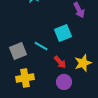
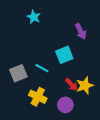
red arrow: (60, 62) -> (71, 84), moved
yellow cross: (25, 78) -> (38, 97), moved, turned 36

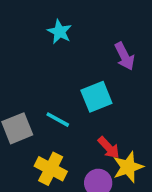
cyan star: (34, 17) -> (59, 32), moved
yellow star: (85, 85) -> (128, 167), moved

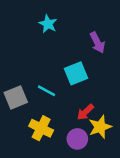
red arrow: (109, 148) -> (85, 112), turned 90

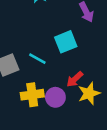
yellow cross: (41, 128) -> (32, 95), turned -35
purple circle: (77, 139) -> (55, 97), moved

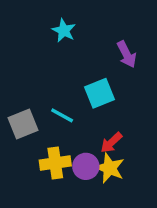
yellow star: (89, 93) -> (110, 168), moved, turned -30

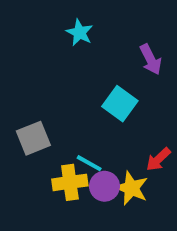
cyan square: (99, 93) -> (120, 104), turned -32
cyan line: (62, 115) -> (89, 163), moved
red arrow: (111, 143) -> (158, 159), moved

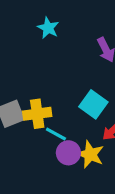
cyan square: (120, 104) -> (93, 104), moved
yellow cross: (70, 182) -> (37, 114), moved

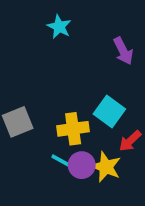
yellow cross: (37, 114) -> (73, 129), moved
cyan line: (56, 134) -> (63, 162), moved

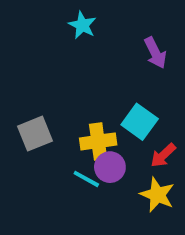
purple circle: (82, 165) -> (110, 167), moved
yellow star: (106, 167) -> (157, 195), moved

